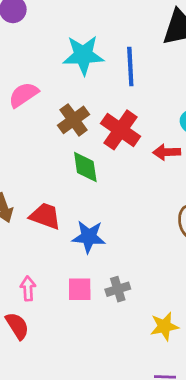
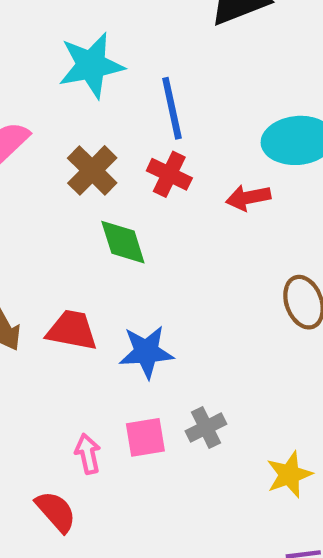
blue line: (130, 67) -> (172, 108), moved
red cross: (121, 130) -> (169, 174), size x0.7
pink arrow: (28, 288) -> (88, 454), moved

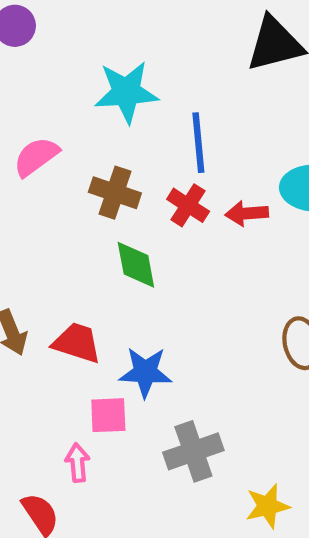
brown cross: (92, 170) -> (115, 193), turned -33
red arrow: (248, 198) -> (247, 213), moved
gray cross: (206, 427) -> (193, 451), size x1.5
pink square: (145, 437) -> (108, 415), moved

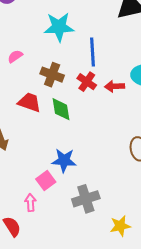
pink semicircle: (36, 157) -> (15, 56), size x0.7
red trapezoid: (77, 343) -> (29, 102), moved
pink square: (108, 415) -> (46, 180), turned -36

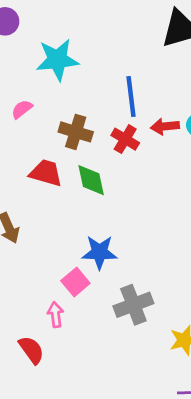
cyan star: (59, 27) -> (57, 60), moved
red arrow: (115, 86) -> (165, 126), moved

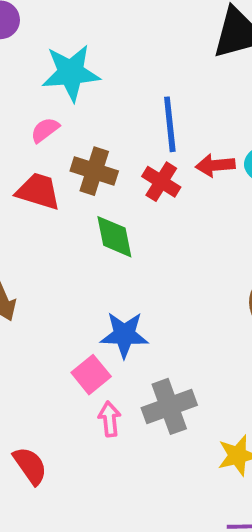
pink semicircle: (22, 109) -> (45, 130), moved
red trapezoid: (46, 173) -> (38, 191), moved
pink arrow: (56, 315) -> (110, 419), moved

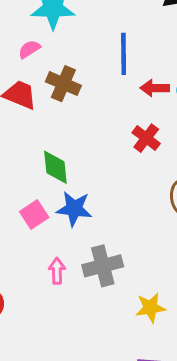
red cross: (161, 182) -> (146, 138), moved
green diamond: (114, 237) -> (55, 167), moved
pink square: (91, 375) -> (34, 214), moved

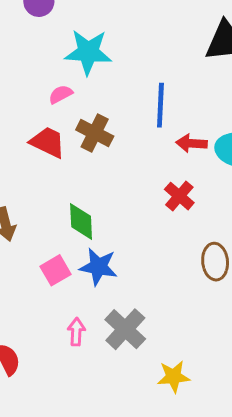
gray cross: (103, 266) -> (125, 329), turned -36

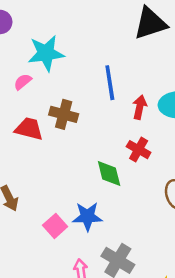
pink semicircle: (61, 94) -> (23, 82), moved
red arrow: (191, 143) -> (140, 107), turned 110
green diamond: (81, 221) -> (109, 173), moved

